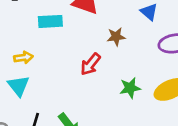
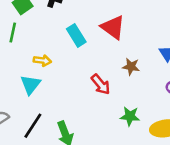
cyan rectangle: (50, 21) -> (76, 35), turned 45
red arrow: (90, 64) -> (101, 84), turned -95

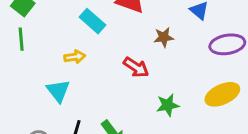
yellow arrow: (42, 60) -> (75, 57), moved
green star: (130, 116) -> (168, 105), moved

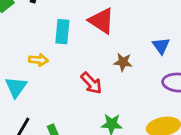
cyan rectangle: (92, 21) -> (62, 32), turned 40

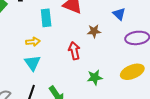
red arrow: (91, 83) -> (74, 51), turned -138
cyan triangle: (16, 87) -> (32, 63), moved

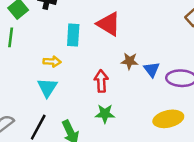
blue triangle: (119, 14) -> (152, 69), moved
green star: (95, 77) -> (105, 114), moved

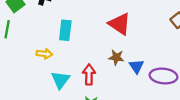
red triangle: (109, 24) -> (120, 24), moved
cyan triangle: (47, 88) -> (60, 80), moved

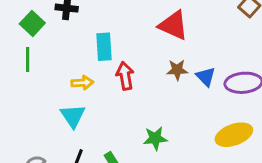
red arrow: (89, 75) -> (125, 76), moved
cyan triangle: (60, 80) -> (73, 116), moved

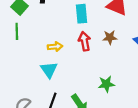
cyan rectangle: (104, 47) -> (81, 14), moved
brown star: (177, 70) -> (110, 37), moved

